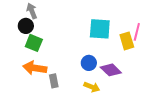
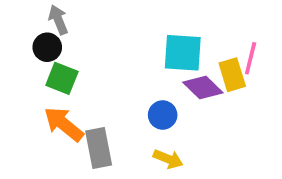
orange arrow: (35, 68) -> (64, 124), turned 30
purple diamond: (111, 70) -> (203, 88), moved
gray rectangle: (54, 81) -> (99, 148), size x1.5

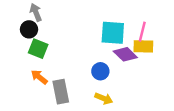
pink line: (251, 58) -> (142, 32), moved
yellow rectangle: (232, 75) -> (143, 46), turned -72
orange arrow: (64, 124) -> (39, 77), size x0.7

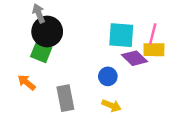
black circle: (29, 29) -> (47, 32), moved, size x1.6
orange arrow: (39, 77) -> (27, 82), moved

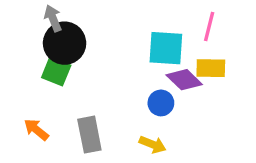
pink line: (153, 34) -> (209, 27), moved
blue circle: (108, 76) -> (161, 103), moved
orange arrow: (27, 82) -> (36, 130), moved

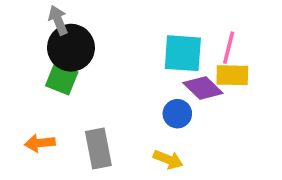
pink line: (209, 27) -> (229, 48), moved
orange arrow: (36, 130) -> (40, 143), turned -45

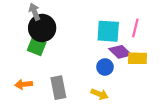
yellow rectangle: (232, 75) -> (137, 58), moved

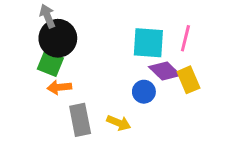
yellow rectangle: (137, 58) -> (188, 80), turned 66
orange arrow: (24, 84) -> (59, 87), moved
yellow arrow: (100, 94) -> (119, 123), moved

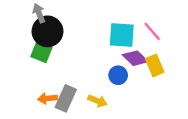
pink line: (185, 38) -> (152, 31), turned -55
orange arrow: (59, 87) -> (47, 98), moved
gray rectangle: (80, 120) -> (66, 98), turned 35

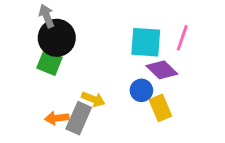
pink line: (152, 31) -> (182, 38), turned 60
yellow rectangle: (155, 65) -> (160, 108), moved
yellow arrow: (97, 101) -> (93, 99), moved

